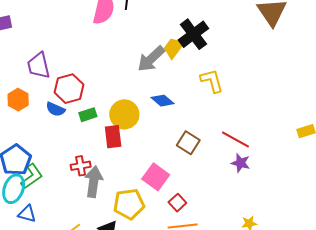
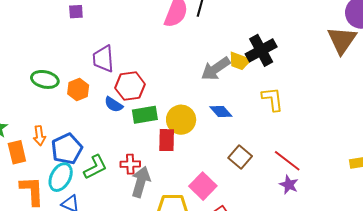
yellow trapezoid: (174, 48) -> (239, 61), turned -115
green rectangle: (88, 115) -> (145, 115), size x1.4
green L-shape: (32, 176) -> (95, 167), moved

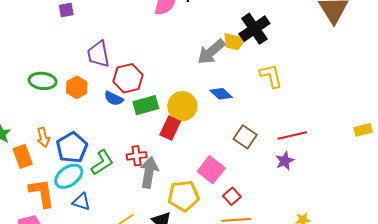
red rectangle: (167, 140) -> (170, 128), turned 30
red line: (287, 161) -> (292, 136), turned -44
cyan ellipse: (61, 177) -> (69, 176), turned 32
purple star: (289, 185) -> (285, 161), moved, turned 30

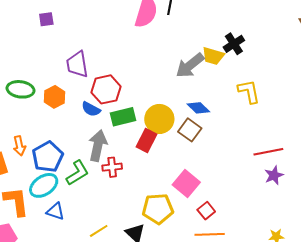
black cross: (254, 29) -> (234, 44), size x0.7
brown square: (245, 137) -> (190, 130), moved
purple star: (285, 161) -> (274, 175), moved
gray arrow: (149, 172) -> (98, 146), moved

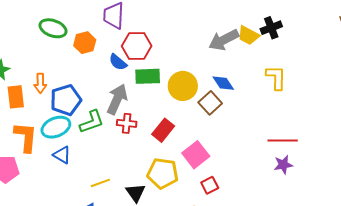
red rectangle: (147, 140) -> (163, 130), moved

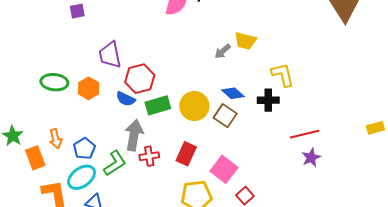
black cross: (271, 28) -> (268, 100), moved, turned 35
gray arrow: (224, 40) -> (223, 51), size x0.6
blue pentagon: (66, 100) -> (84, 149), size x0.7

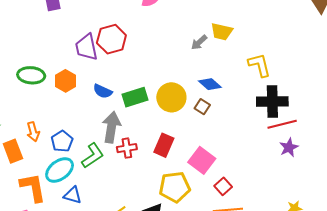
red hexagon: (140, 79) -> (111, 39), moved
black cross: (268, 100) -> (272, 101), moved, size x1.4
brown square: (225, 116) -> (202, 107), size x0.7

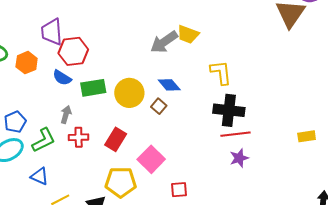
red hexagon: (111, 39) -> (73, 51), moved
gray arrow: (199, 42) -> (164, 42), size x1.6
gray arrow: (111, 127) -> (66, 115), size x0.6
red square: (223, 186) -> (179, 190), moved, turned 30
blue triangle: (73, 195) -> (40, 176), moved

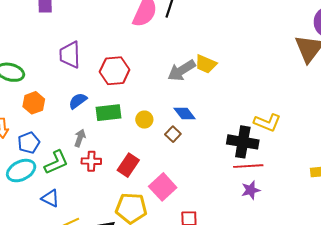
red hexagon: (73, 51) -> (115, 71), moved
orange hexagon: (27, 63) -> (34, 103), moved
yellow L-shape: (221, 73) -> (267, 123), moved, turned 116
blue semicircle: (62, 78) -> (78, 101), turned 108
yellow circle: (129, 93) -> (144, 120), size x0.6

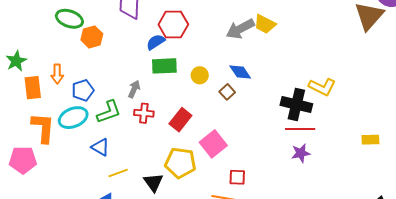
blue semicircle: (78, 101) -> (156, 42), moved
orange hexagon: (34, 103) -> (92, 37), moved

